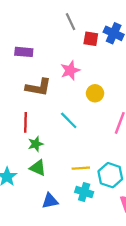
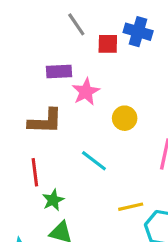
purple rectangle: (24, 52) -> (59, 72), moved
yellow line: (81, 168) -> (131, 207), moved

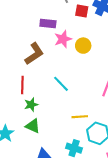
yellow circle: (125, 118) -> (83, 46), moved
brown L-shape: (45, 121) -> (34, 54), turned -45

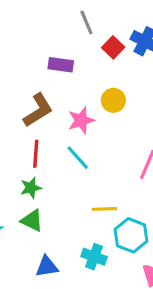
red square: (82, 11) -> (113, 47), turned 32
pink star: (63, 39) -> (81, 120), moved
red line: (22, 85) -> (36, 154), moved

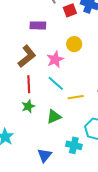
red square: (113, 47) -> (70, 10), turned 32
yellow line: (104, 209) -> (76, 97), moved
green triangle: (32, 221) -> (54, 117), moved, turned -42
blue triangle: (47, 267) -> (44, 155), turned -35

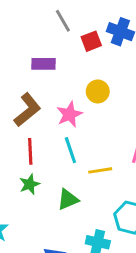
cyan line: (56, 83) -> (70, 150), turned 30

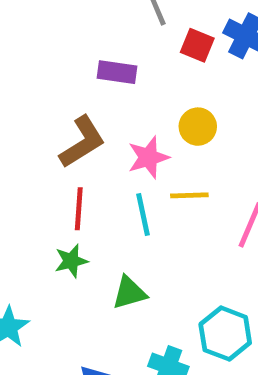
red square: (91, 41) -> (197, 45), turned 36
yellow line: (100, 170) -> (189, 195), moved

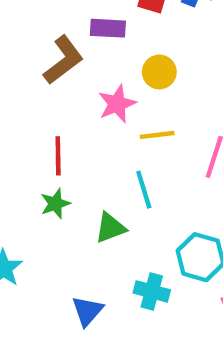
purple rectangle: (117, 72) -> (108, 28), moved
brown L-shape: (82, 142) -> (63, 60), moved
cyan line: (143, 214) -> (144, 190), moved

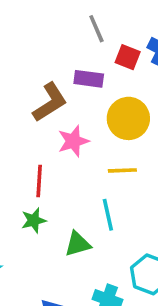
yellow circle: (159, 72) -> (128, 118), size x1.5
pink star: (117, 104) -> (73, 141), moved

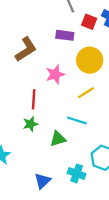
brown L-shape: (50, 102) -> (26, 49), moved
yellow line: (122, 170) -> (86, 93), turned -30
cyan line: (108, 215) -> (77, 120), turned -60

